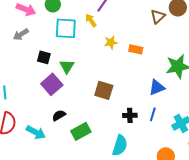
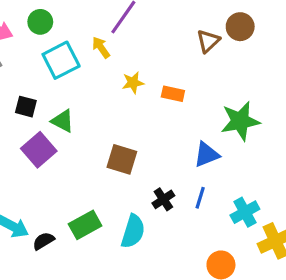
cyan square: (66, 28) -> (61, 60), turned -30
green triangle: (67, 66) -> (63, 121), turned -35
black semicircle: (59, 115) -> (43, 241), moved
black cross: (130, 115) -> (163, 199), turned -32
cyan semicircle: (120, 145) -> (133, 231), moved

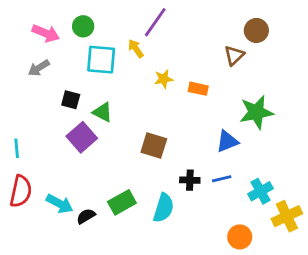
brown triangle: (208, 41) -> (234, 55), moved
cyan square: (61, 60) -> (101, 60), turned 32
blue line: (200, 198) -> (222, 179), turned 60
black cross: (163, 199) -> (190, 180), turned 36

